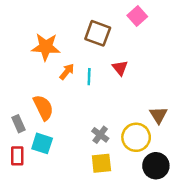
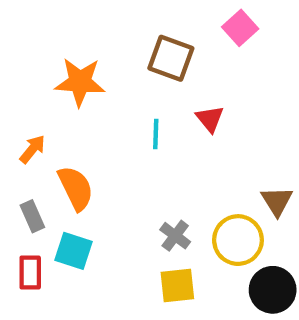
orange arrow: (67, 72) -> (32, 149), moved

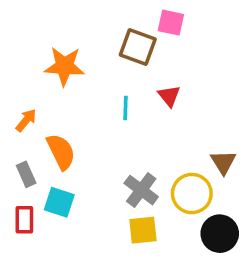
pink square: (240, 28) -> (171, 23), moved, turned -36
gray cross: (175, 236) -> (141, 190), size x1.4

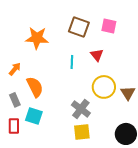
pink square: (171, 23) -> (109, 26), moved
yellow circle: (192, 194) -> (104, 87), moved

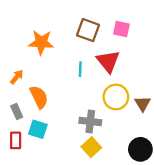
red triangle: (97, 55) -> (108, 61), size x1.6
gray cross: (81, 109) -> (90, 121), turned -30
yellow square: (82, 132) -> (91, 147), turned -36

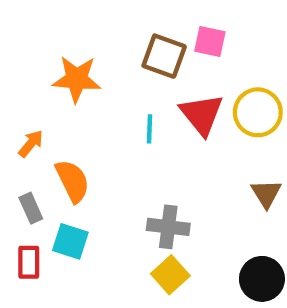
pink square: (121, 29) -> (210, 42), moved
yellow circle: (116, 97) -> (258, 112), moved

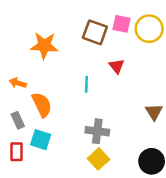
yellow circle: (258, 112) -> (149, 29), moved
red triangle: (202, 114) -> (117, 66), size x0.6
cyan line: (149, 129) -> (86, 84), moved
orange arrow: (31, 144) -> (18, 83), turned -112

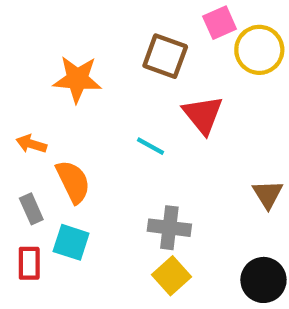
pink square: (121, 24) -> (220, 23), moved, turned -36
red triangle: (117, 66) -> (203, 115), size x1.5
cyan line: (86, 84) -> (151, 146), turned -63

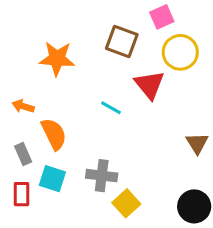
yellow circle: (259, 50) -> (180, 52), moved
gray cross: (169, 228) -> (102, 176), moved

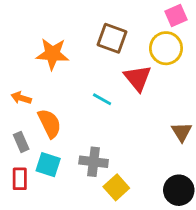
pink square: (162, 17) -> (176, 16), moved

